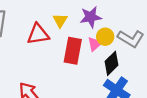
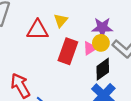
purple star: (91, 17) -> (102, 28), moved

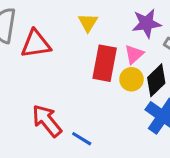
red triangle: (38, 30) -> (36, 44), moved
yellow circle: (101, 43) -> (132, 79), moved

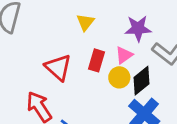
red triangle: (36, 44) -> (58, 67), moved, turned 44
red rectangle: (105, 63) -> (97, 60), size x0.7

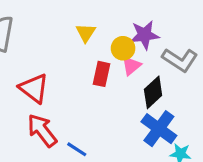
red triangle: (58, 67) -> (34, 88), moved
yellow circle: (119, 77) -> (123, 48), moved

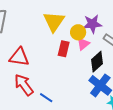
yellow triangle: (86, 33) -> (54, 22), size x1.6
red triangle: (34, 88) -> (19, 57), turned -30

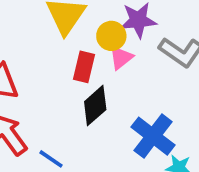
black diamond: (97, 62) -> (95, 106), moved

